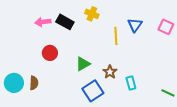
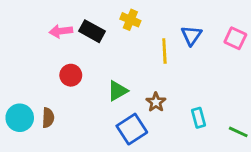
cyan rectangle: (131, 83) -> (198, 118), moved

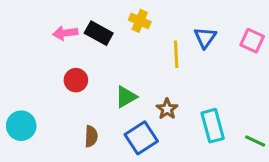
brown semicircle: (48, 118) -> (91, 136), moved
cyan rectangle: (198, 118) -> (213, 126), size x1.5

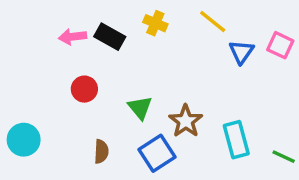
blue triangle: (205, 38) -> (241, 52), moved
yellow line: (176, 54) -> (213, 22), moved, turned -48
green triangle: (126, 97) -> (140, 108), turned -40
brown star: (167, 109) -> (186, 121), size x1.4

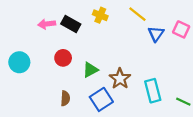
red circle: (84, 89) -> (63, 58), moved
green triangle: (140, 108) -> (90, 70), turned 42
cyan circle: (24, 140) -> (19, 62), moved

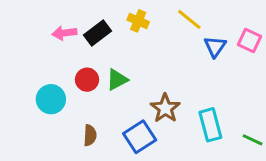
black rectangle: (71, 24) -> (98, 33), turned -66
cyan circle: (19, 62) -> (51, 99), moved
green triangle: (90, 70) -> (117, 80), moved

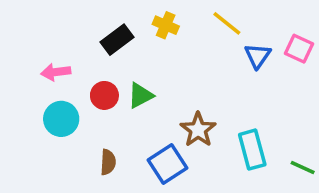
pink arrow: (64, 33) -> (56, 72), moved

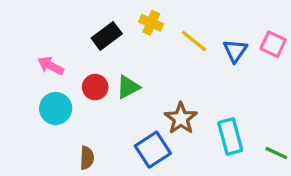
yellow line: (227, 23) -> (194, 41), moved
pink arrow: (56, 72) -> (51, 66), turned 35
brown semicircle: (108, 162) -> (87, 158), moved

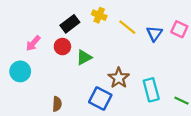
pink arrow: (51, 66) -> (33, 43), turned -77
red circle: (95, 87) -> (62, 47), moved
cyan circle: (56, 108) -> (20, 71), moved
blue square: (153, 150) -> (100, 99), turned -30

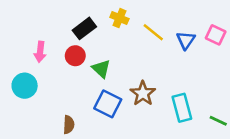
pink arrow: (33, 43) -> (40, 52), turned -35
green triangle: (84, 57) -> (101, 69), turned -49
blue square: (100, 99) -> (108, 104), moved

